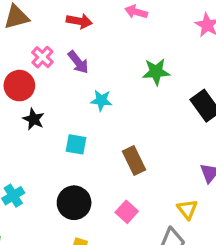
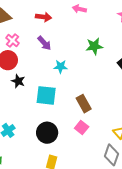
pink cross: (42, 57) -> (13, 40), moved
cyan square: (76, 144) -> (46, 95), size x1.5
pink square: (127, 212) -> (82, 127), moved

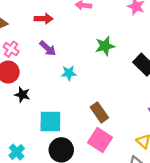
cyan square: (46, 95) -> (50, 122), moved
pink square: (82, 127) -> (100, 140), size x1.5

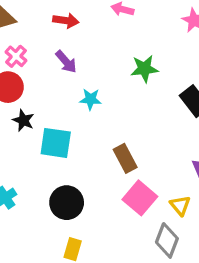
cyan square: (50, 122) -> (56, 143), moved
pink square: (100, 140) -> (140, 198), moved

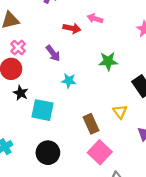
red arrow: (66, 21) -> (72, 28), moved
yellow triangle: (180, 205) -> (120, 112), moved

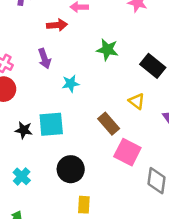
purple arrow: (53, 53) -> (44, 59), turned 35
green star: (108, 61) -> (107, 50), turned 30
black star: (21, 93) -> (24, 130), moved

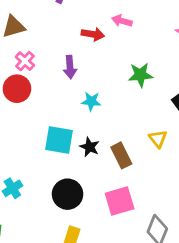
green star: (107, 50) -> (141, 75), turned -30
black star: (24, 130) -> (90, 147), moved
pink square: (127, 152) -> (120, 201), moved, turned 32

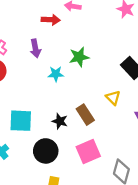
green star: (141, 75) -> (79, 57), moved
cyan square: (59, 140) -> (21, 121), moved
black star: (90, 147) -> (60, 121), moved

